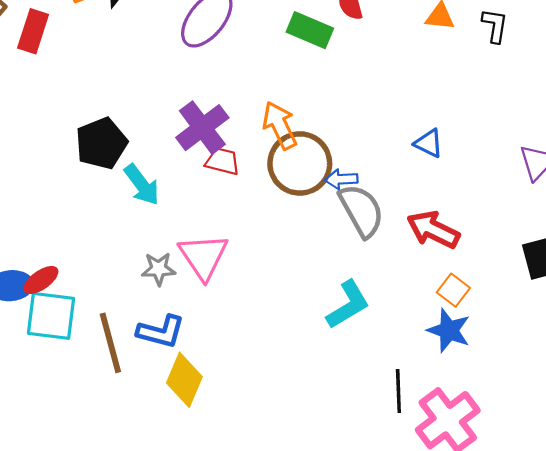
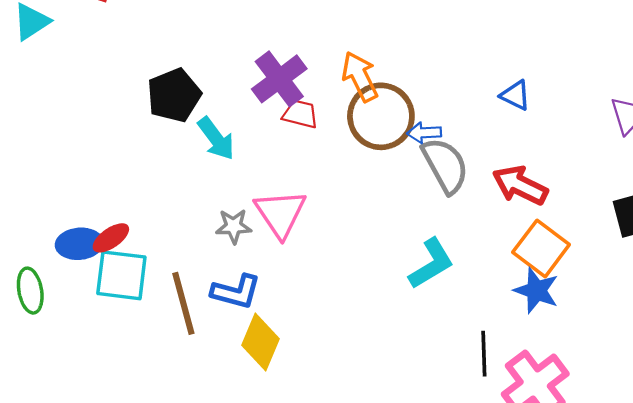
orange square: (453, 290) -> (541, 248), size x1.6

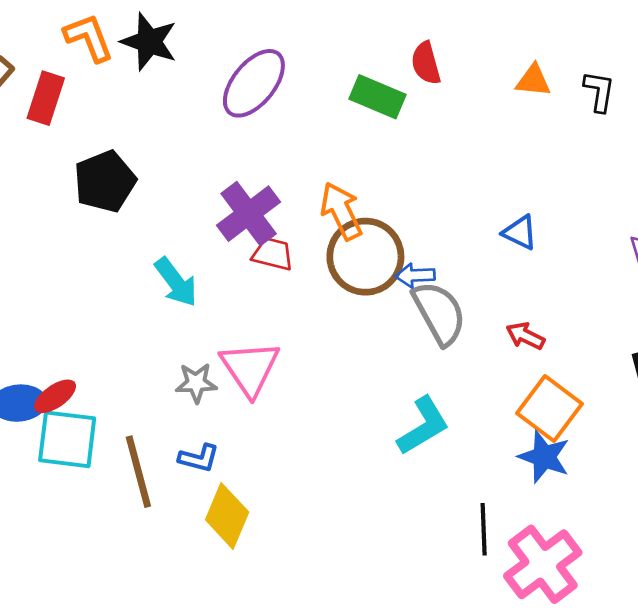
black pentagon: (174, 95) -> (105, 181), moved
red arrow: (520, 185) -> (525, 336), size x0.6
blue L-shape: (236, 292) -> (199, 458), size x0.7

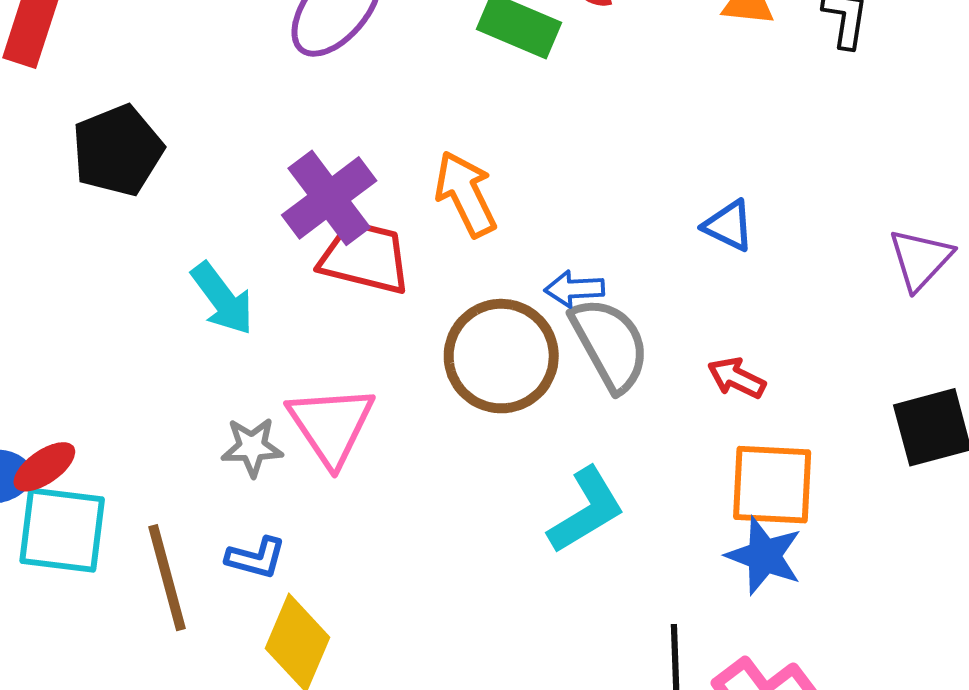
red trapezoid: (273, 254) -> (365, 257), size x1.5
brown circle: (365, 257) -> (501, 356), moved
orange square: (549, 408) -> (772, 485), turned -34

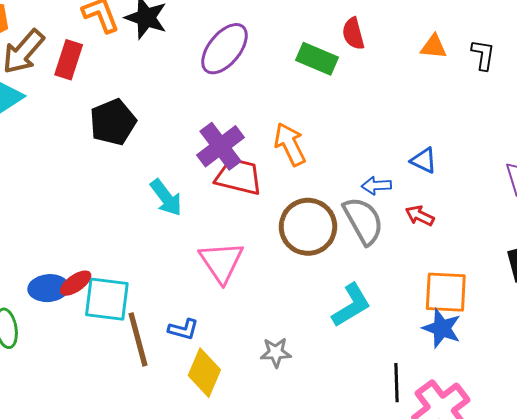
blue arrow: (574, 289) -> (376, 186), moved
red arrow: (737, 378) -> (420, 216), moved
gray star: (252, 447) -> (276, 352), moved
cyan square: (62, 530) -> (107, 299), moved

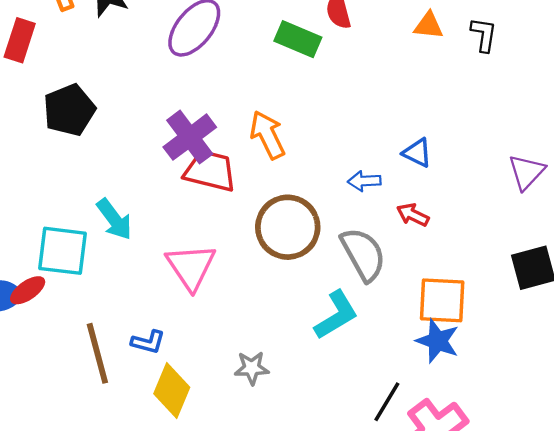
cyan arrow: (166, 198) -> (114, 219), moved
gray semicircle: (363, 221) -> (363, 254), moved
cyan square: (107, 299) -> (63, 251), moved
black line: (396, 383) -> (387, 402), turned 33

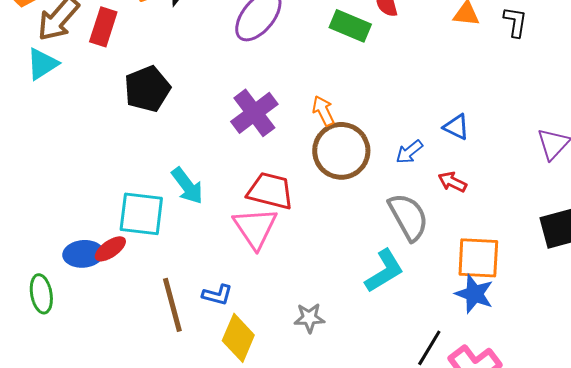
orange arrow: (267, 135) -> (323, 111), size x0.7
red trapezoid: (210, 171) -> (270, 191), moved
blue arrow: (364, 181) -> (409, 152), turned -36
brown circle: (288, 227) -> (341, 151), moved

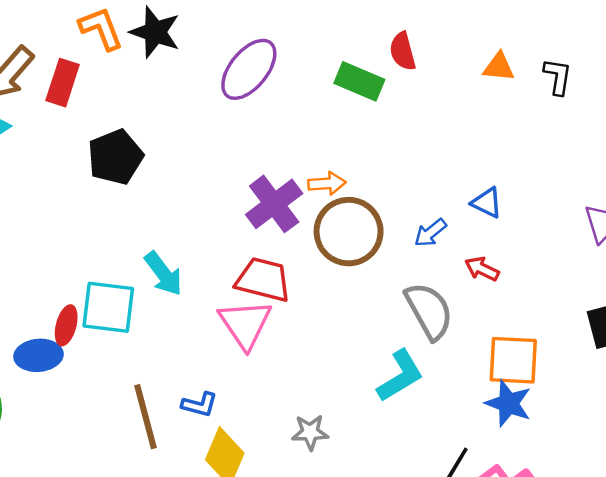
orange arrow: (323, 111) -> (327, 184), turned 112
purple cross: (254, 113) -> (274, 204), moved
red ellipse: (110, 249) -> (66, 325), moved, turned -40

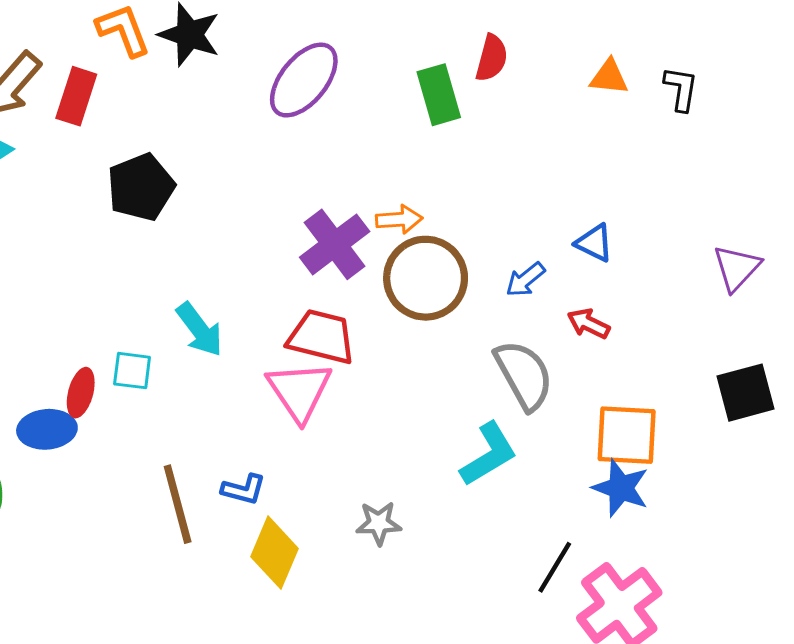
red semicircle: (403, 51) -> (492, 58), turned -150
green rectangle: (359, 81) -> (439, 95), turned 51
cyan square: (108, 307) -> (132, 371), size x0.6

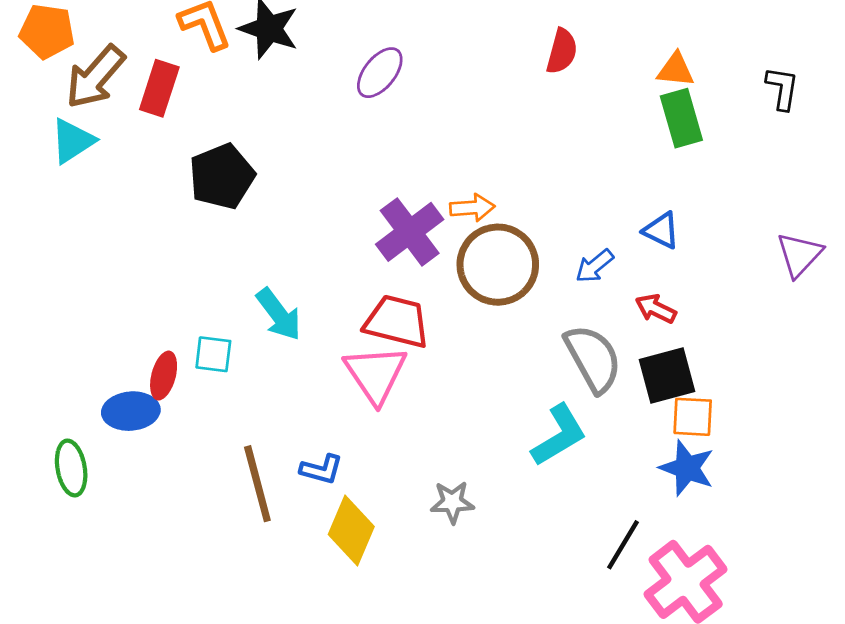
purple ellipse: (304, 80) -> (380, 73), size x0.7
black L-shape: (681, 89) -> (782, 88), moved
green rectangle: (439, 95) -> (681, 118), moved
black square: (745, 393) -> (667, 376), moved
orange square: (627, 435) -> (693, 417), size x0.7

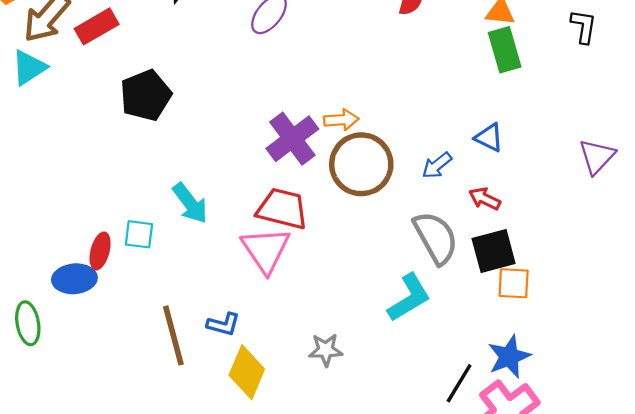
red rectangle: (159, 88) -> (97, 26), turned 42
blue star: (687, 468) -> (509, 357), moved, turned 30

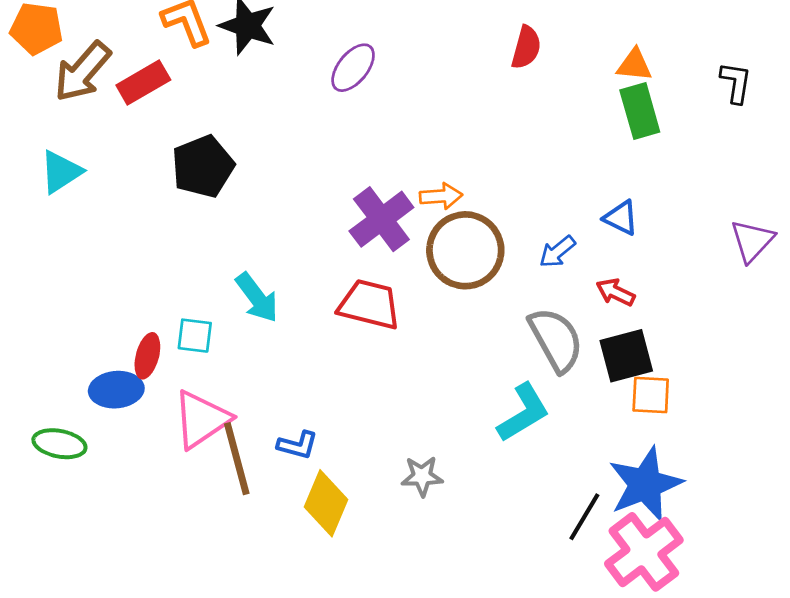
cyan triangle: (29, 68) -> (61, 172), moved
pink triangle: (266, 250) -> (202, 419), moved, turned 30
green ellipse: (28, 323) -> (59, 444), turned -69
blue star: (509, 357) -> (645, 484), size x1.4

